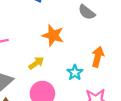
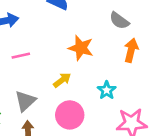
orange arrow: (98, 57) -> (131, 50), moved

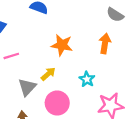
gray semicircle: (119, 21) -> (115, 15), moved
gray triangle: (25, 101) -> (27, 87), moved

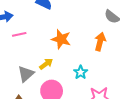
pink line: (11, 56) -> (19, 34), moved

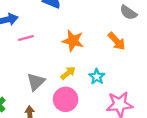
orange arrow: (100, 42) -> (117, 41), turned 126
yellow arrow: (46, 64) -> (68, 73), moved

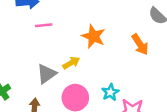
yellow arrow: (68, 73) -> (71, 63), moved
cyan star: (97, 77) -> (110, 92), moved

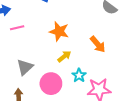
orange arrow: (140, 44) -> (98, 44), moved
yellow arrow: (71, 63) -> (64, 56), moved

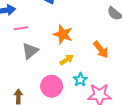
gray triangle: (25, 67) -> (30, 51), moved

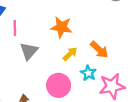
pink line: (21, 28) -> (15, 28), turned -72
orange arrow: (101, 50) -> (99, 50), moved

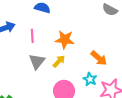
pink line: (15, 28) -> (32, 36), moved
yellow arrow: (70, 54) -> (59, 61), moved

